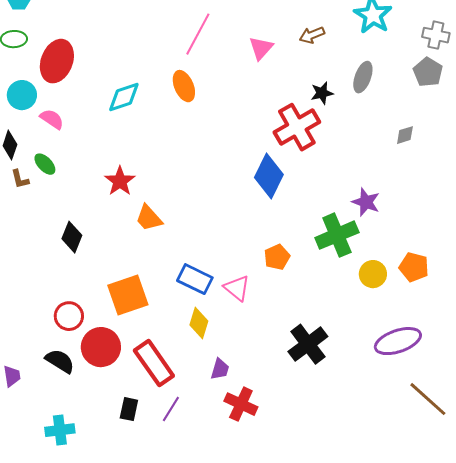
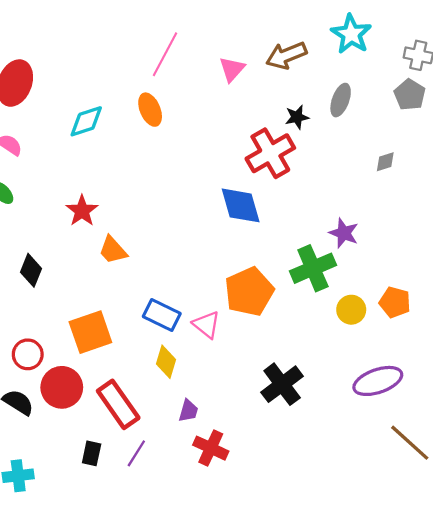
brown arrow: (312, 35) -> (286, 55), size x1.5
blue diamond: (269, 176) -> (241, 205), turned -42
orange pentagon: (277, 257) -> (249, 292), size x1.8

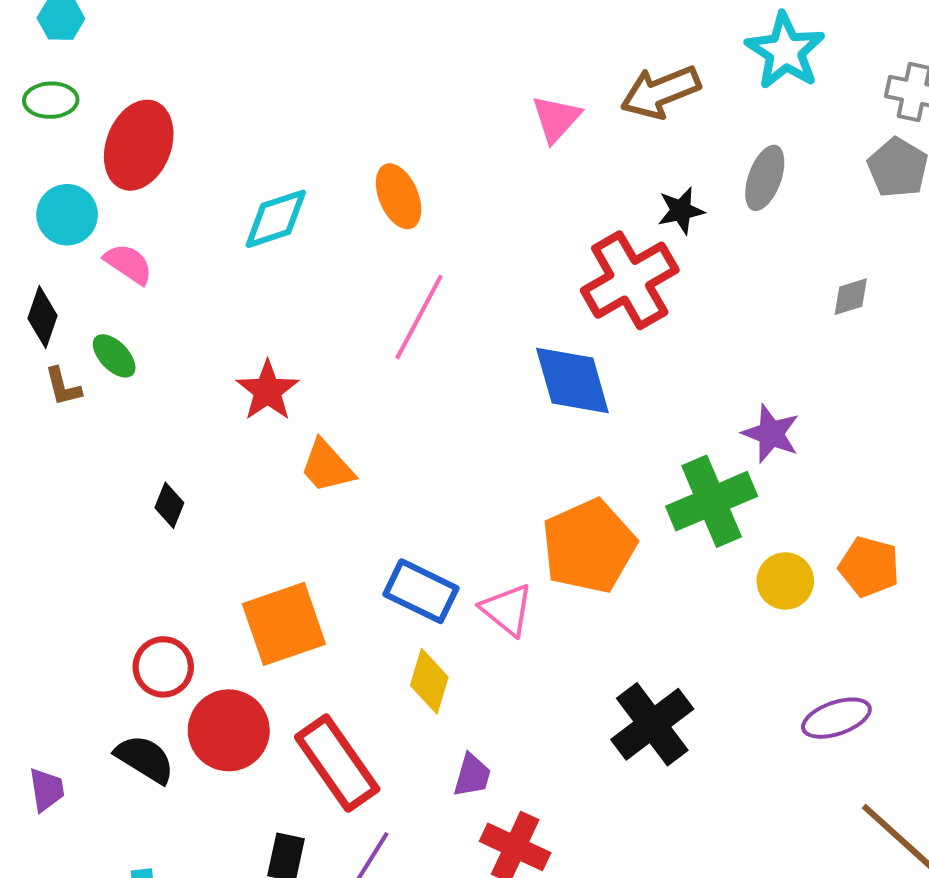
pink line: (165, 54) -> (419, 317), moved
black diamond: (31, 270) -> (169, 505), size x0.7
purple ellipse: (378, 381) -> (836, 718), size x0.7

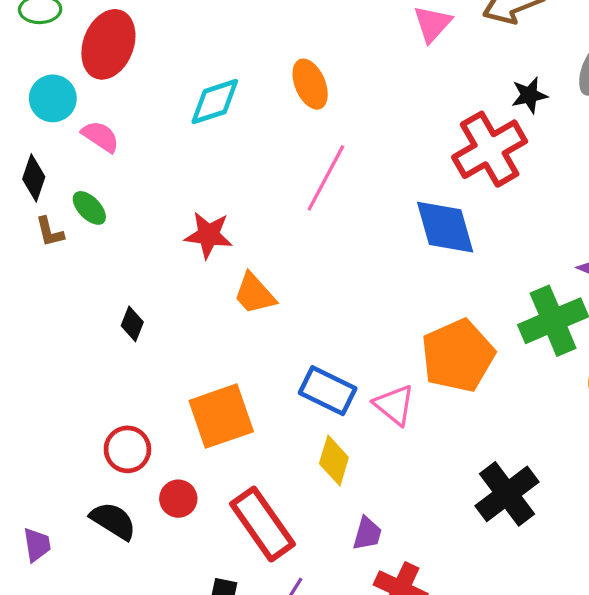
red star: (268, 391) -> (208, 235), turned -30
red circle: (229, 730) -> (178, 499), size x0.6

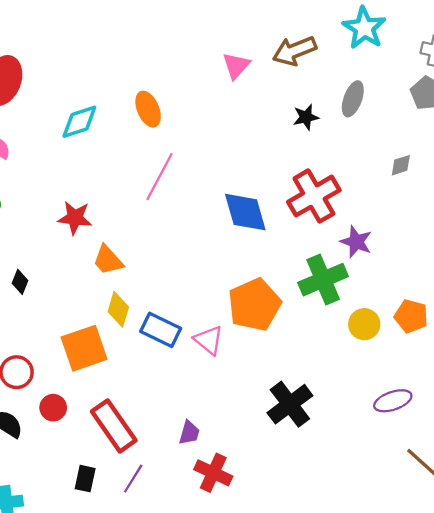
red cross: (490, 149) -> (314, 196), moved
yellow diamond: (334, 460) -> (118, 309), moved

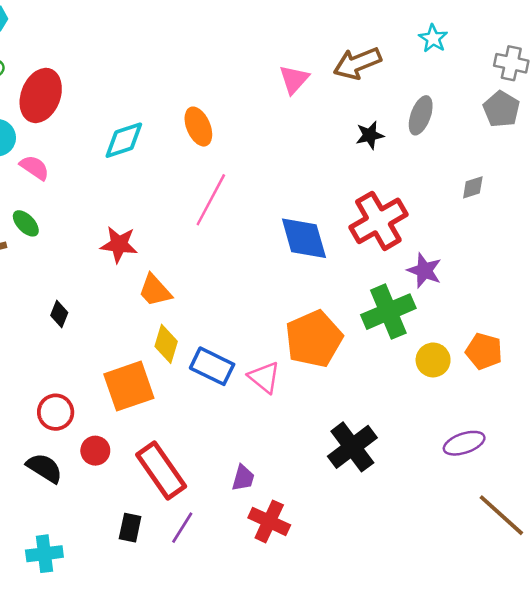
cyan star: (364, 28) -> (433, 38), size x0.6

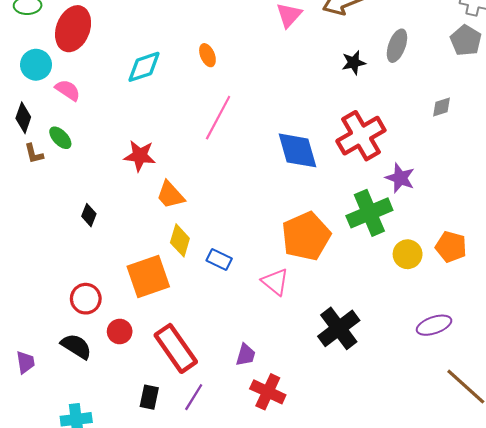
orange ellipse: (198, 127) -> (207, 55), size x0.7
blue rectangle: (212, 366) -> (219, 260), size x0.7
pink triangle: (264, 377) -> (275, 282), moved

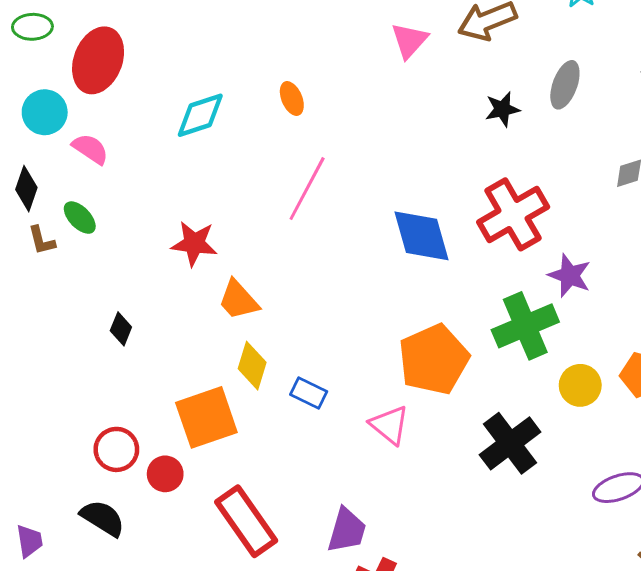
black cross: (339, 328) -> (510, 443), moved
red circle: (120, 331) -> (165, 474), moved
purple trapezoid: (246, 355) -> (347, 530), size x1.4

